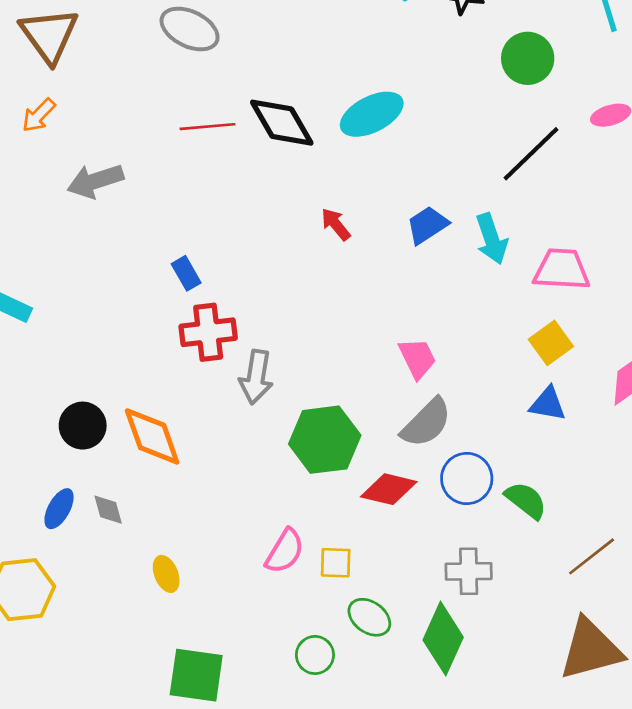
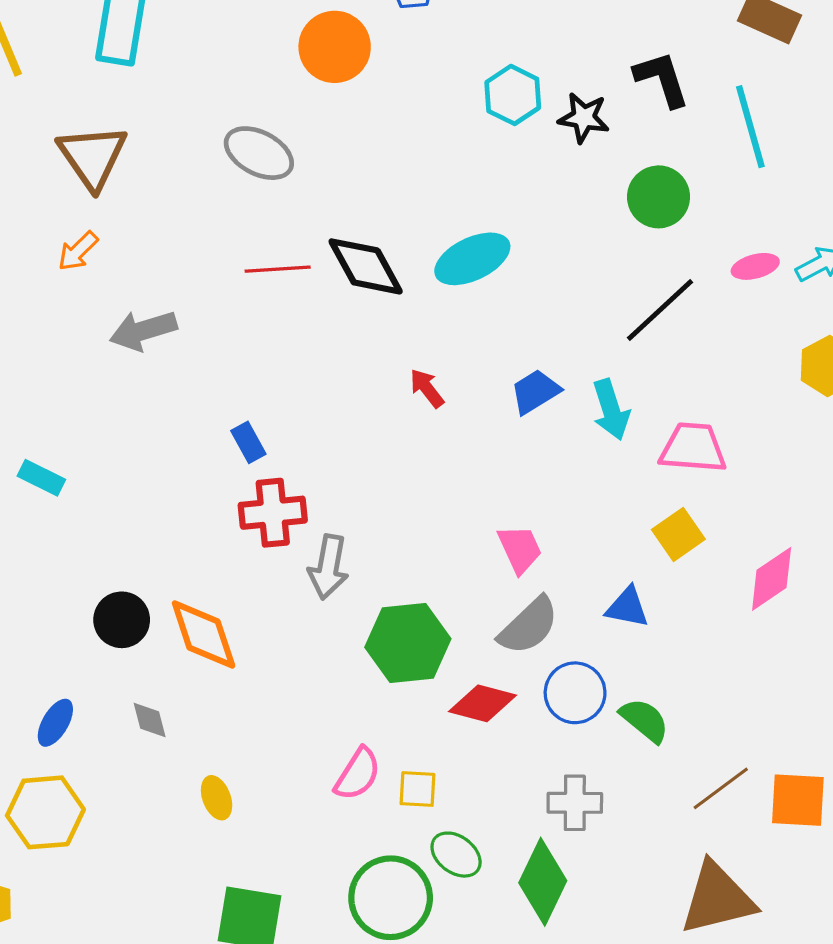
blue triangle: (548, 404) -> (627, 607), moved
blue ellipse: (59, 509) -> (55, 723), moved
green circle: (315, 655) -> (391, 898), size x1.8

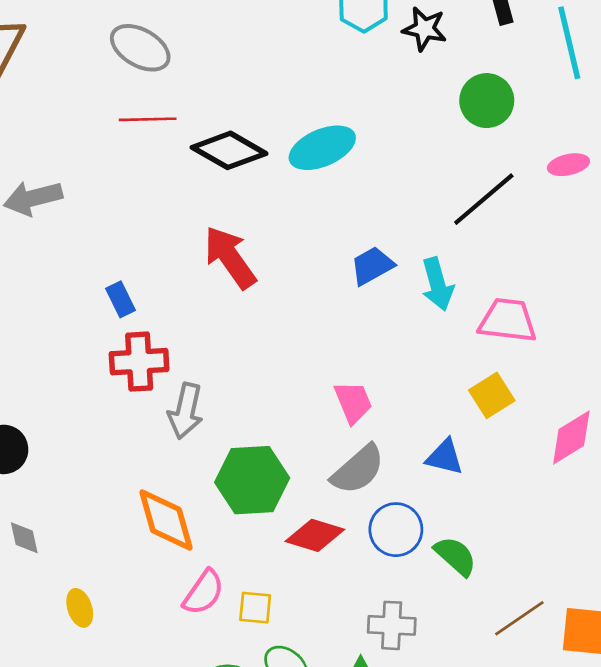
black diamond: (366, 266) -> (229, 150), turned -34
red line: (278, 269) -> (148, 119), moved
red arrow: (427, 388) -> (230, 257), moved, size x1.8
orange diamond: (204, 635) -> (166, 520), moved

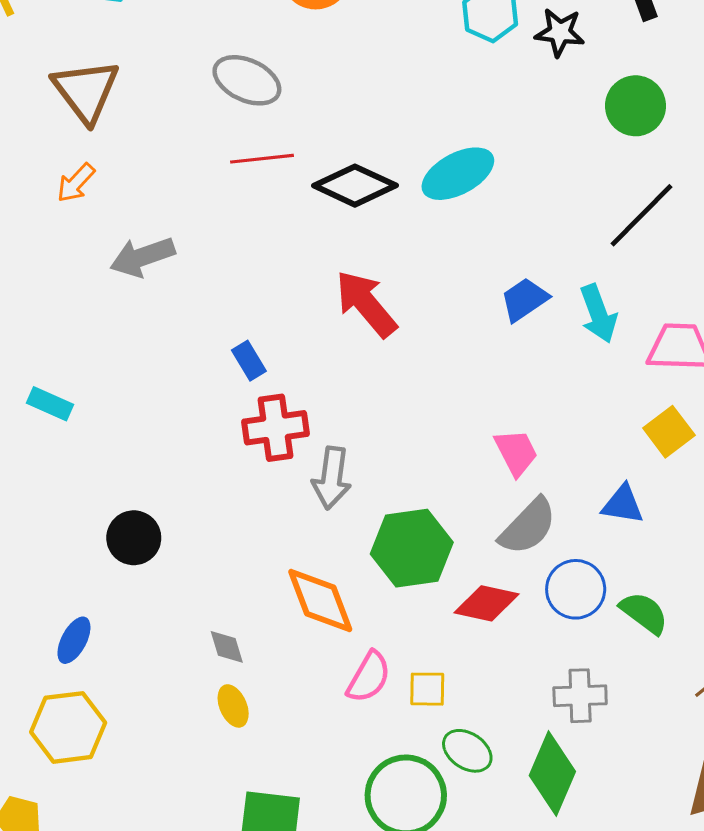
gray diamond: (24, 538) -> (227, 647), moved

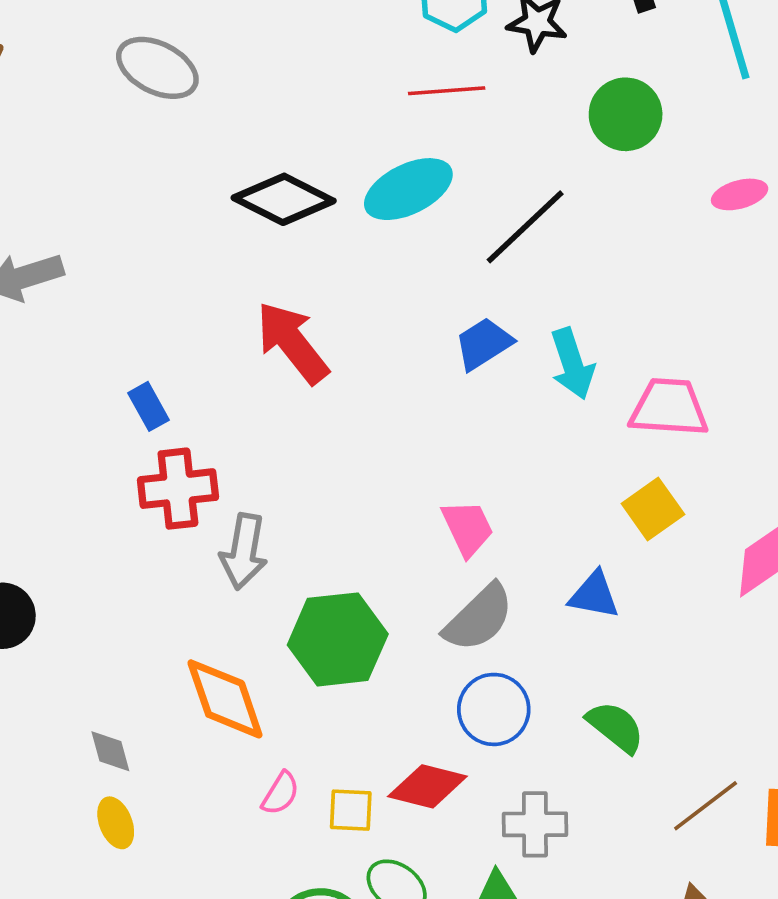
red line: (262, 159) -> (447, 91), moved
black line: (642, 215) -> (525, 227), moved
blue circle: (576, 589) -> (494, 709), moved
red diamond: (486, 603) -> (427, 786), moved
pink semicircle: (369, 677) -> (281, 793), size x0.7

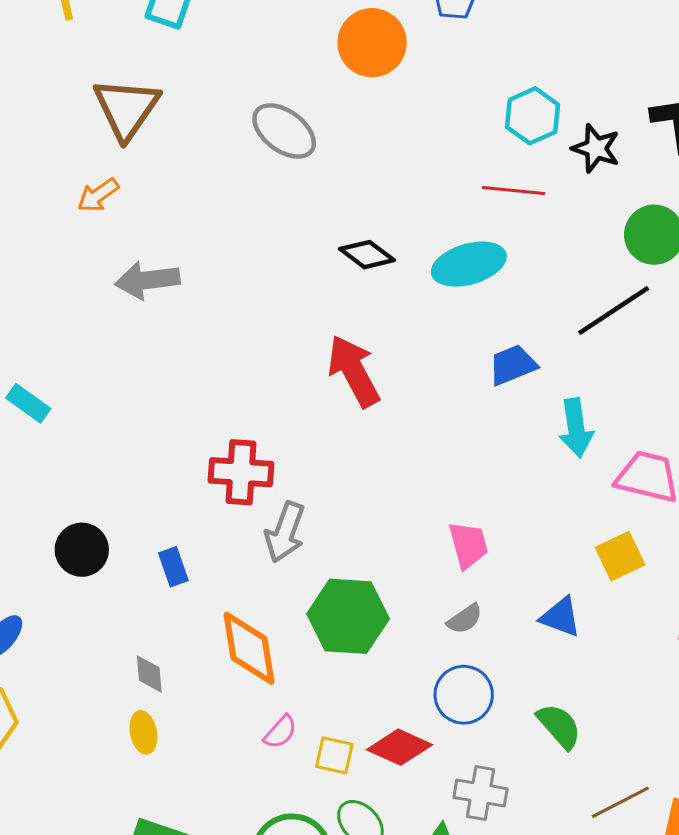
black diamond: (284, 199) -> (367, 255), size x0.7
black line: (525, 227) -> (614, 311), moved
blue trapezoid: (484, 344) -> (513, 365), moved
blue rectangle: (149, 406) -> (173, 567), moved
gray semicircle: (479, 618) -> (465, 619), size x0.6

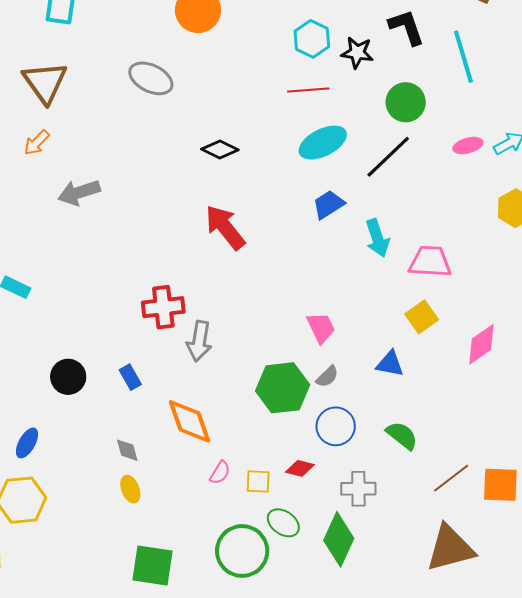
cyan ellipse: (469, 264) -> (323, 143), moved
green hexagon: (348, 616) -> (283, 388), moved
red diamond: (399, 747) -> (300, 468), size x0.7

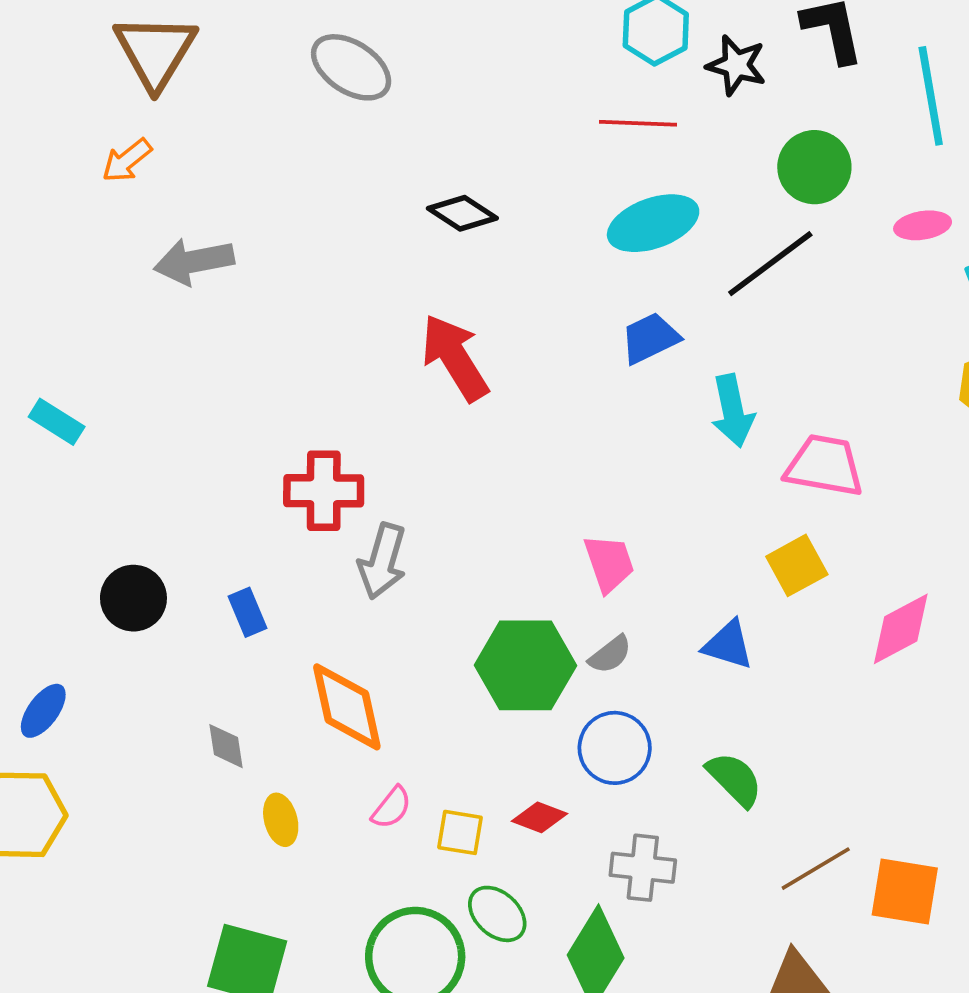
pink ellipse: (468, 146) -> (923, 225), moved
yellow ellipse: (130, 489) -> (281, 820), moved

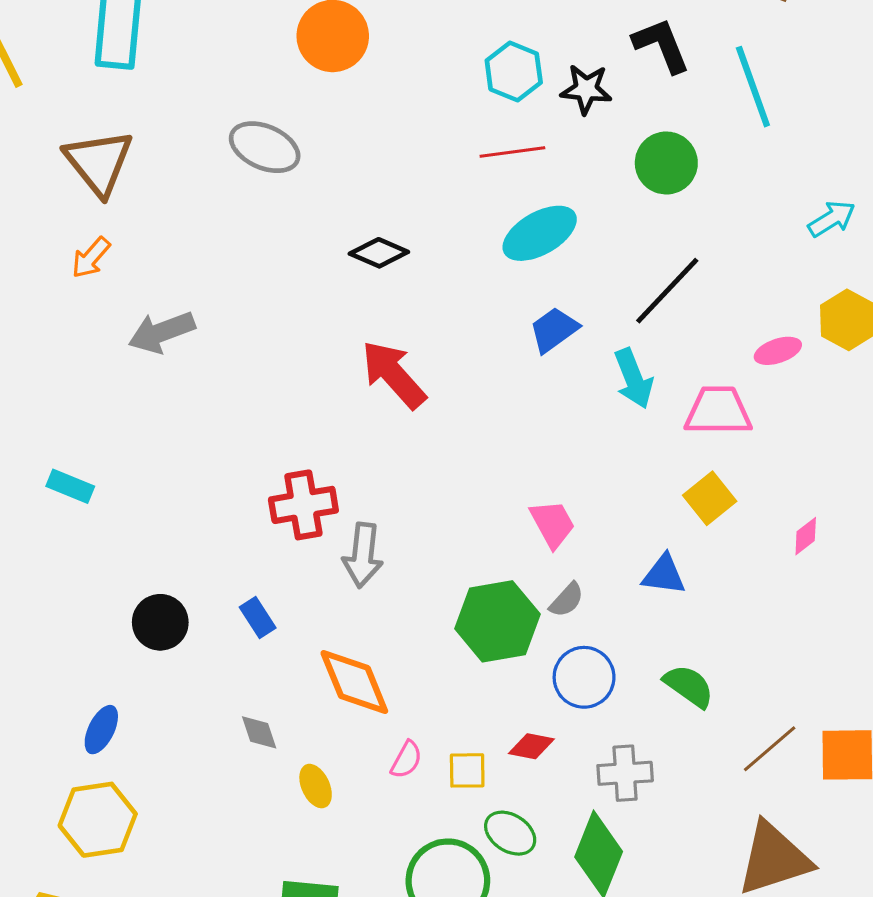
pink ellipse: (923, 225) -> (778, 351), moved
black line: (770, 264) -> (667, 291), moved
pink diamond: (901, 629) -> (806, 536), size x0.6

